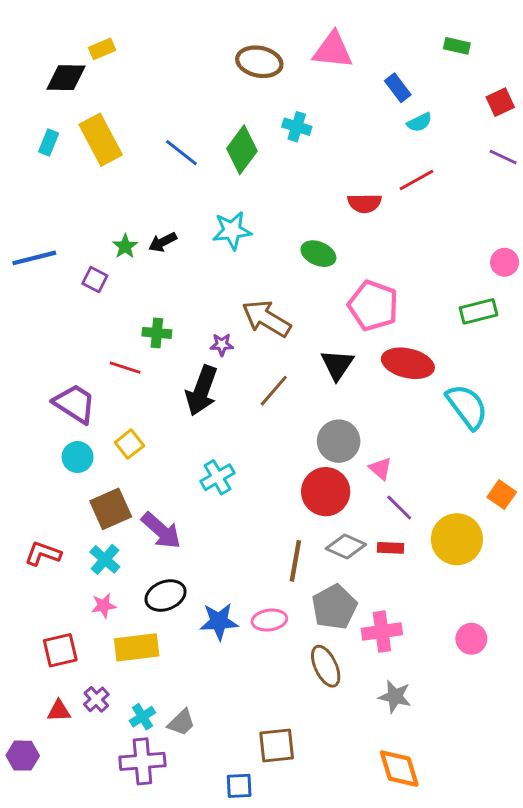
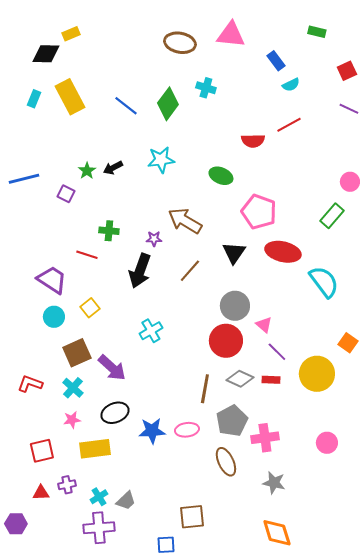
green rectangle: (479, 311) -> (332, 216), turned -35
purple cross: (96, 699) -> (67, 485), turned 30

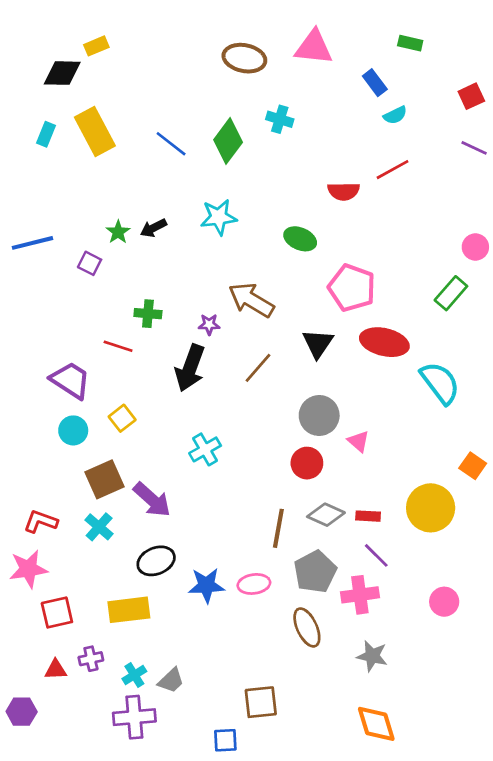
green rectangle: (317, 32) -> (410, 43), moved
red circle: (226, 341) -> (307, 463), size x0.7
purple line: (277, 352) -> (376, 555), moved
pink star: (72, 420) -> (28, 569), moved, size x1.6

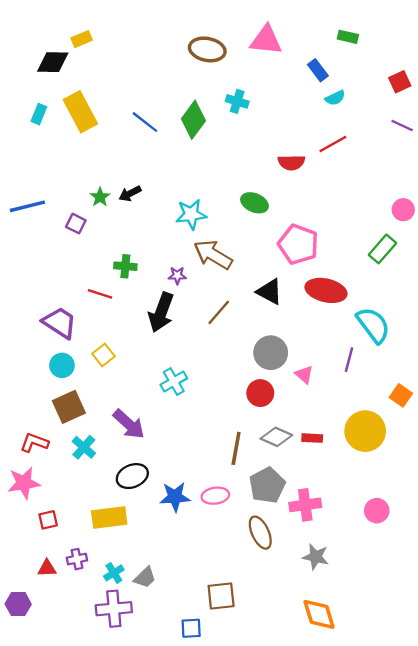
cyan star: (219, 217) -> (191, 214), moved
black triangle: (318, 343) -> (269, 292), turned -36
brown square: (104, 479) -> (69, 407), moved
purple line: (376, 555) -> (349, 360), moved, turned 60
red square: (57, 613) -> (48, 520), size x0.7

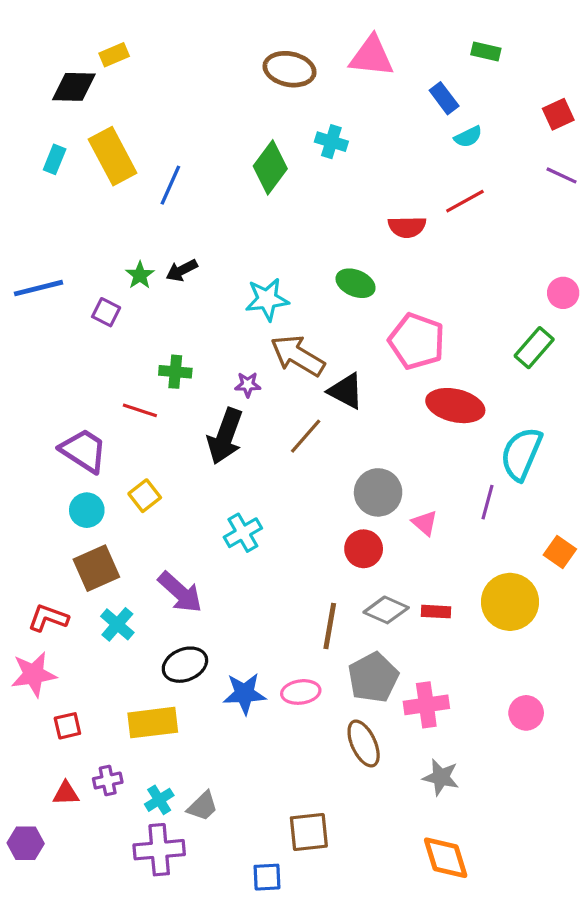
blue line: (145, 122) -> (170, 185), moved, turned 76
black triangle: (269, 292) -> (346, 391), moved
cyan semicircle: (373, 325) -> (521, 454), turned -120

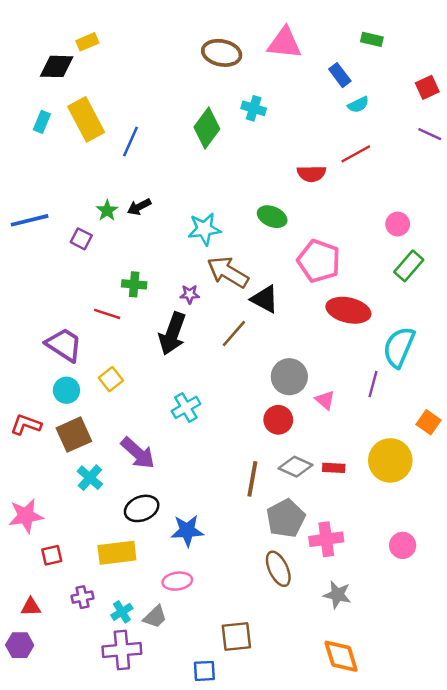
pink circle: (563, 293) -> (398, 224), moved
red L-shape: (48, 618) -> (26, 425), moved
pink ellipse: (301, 692) -> (177, 581), moved
red triangle: (66, 793) -> (31, 607), moved

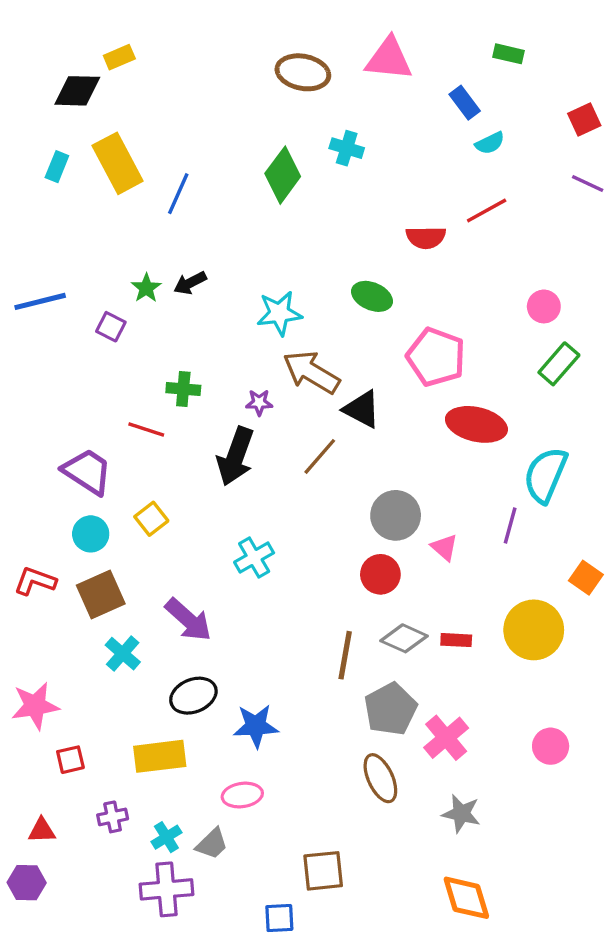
pink cross: (326, 539) -> (446, 738), turned -32

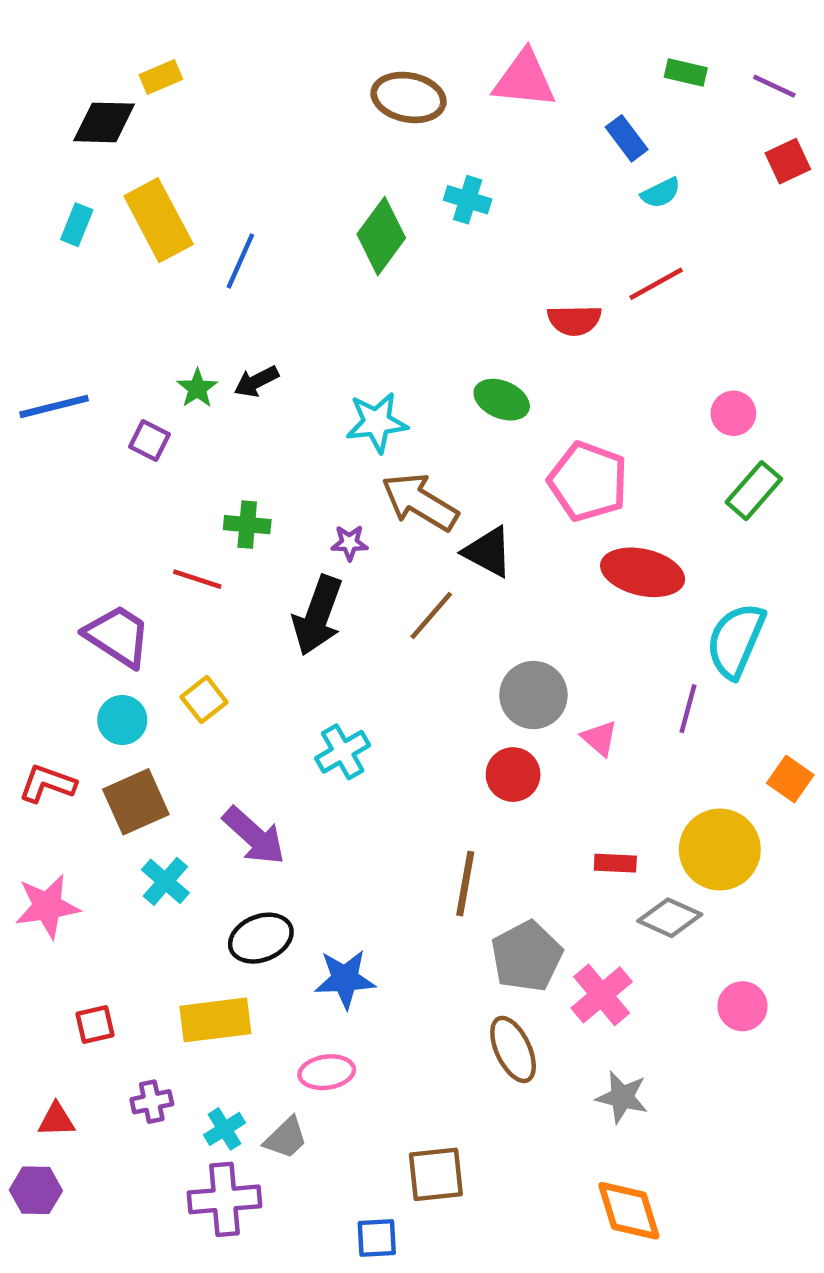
purple line: (588, 184) -> (774, 86), moved
gray diamond: (404, 638) -> (670, 918), moved
pink star: (35, 706) -> (47, 906), moved

